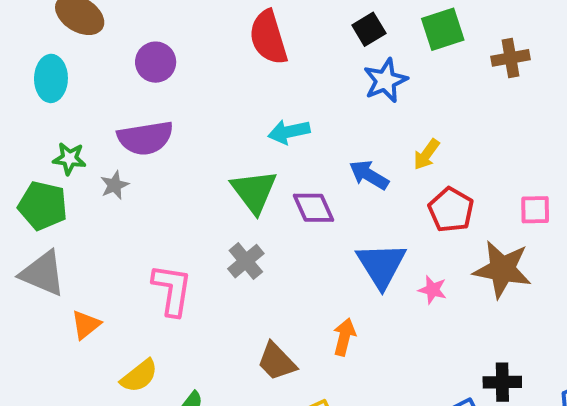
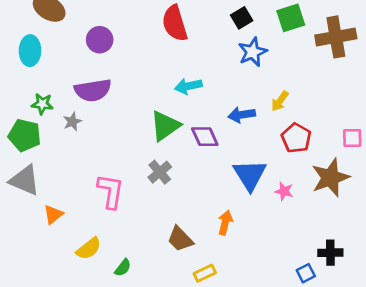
brown cross: (511, 58) -> (336, 37), size x1.6
blue arrow: (369, 175) -> (242, 115), turned -40
green triangle: (254, 191) -> (165, 126), turned 32
brown star: (502, 269) -> (330, 178), turned -30

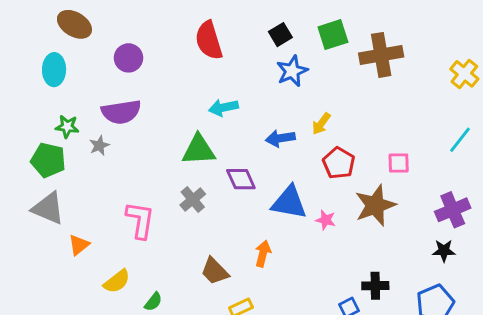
green triangle: (165, 126) -> (199, 150), turned 32
purple diamond: (205, 137) -> (241, 179), moved
blue triangle: (250, 175) -> (289, 202), turned -48

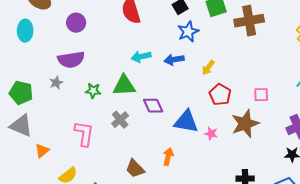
green star: (67, 127) -> (93, 91), moved
blue arrow: (280, 138) -> (174, 60), moved

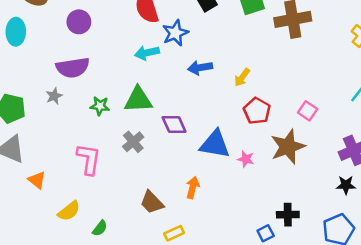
blue star: (188, 32) -> (175, 33), moved
cyan arrow: (141, 57) -> (147, 53), moved
pink square: (261, 95) -> (308, 111), turned 35
orange triangle: (42, 151) -> (37, 180), turned -42

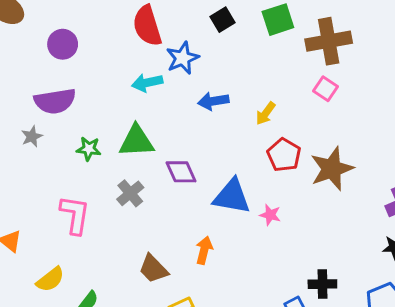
pink square: (308, 111) -> (326, 89), moved
brown star: (288, 147) -> (332, 169), moved

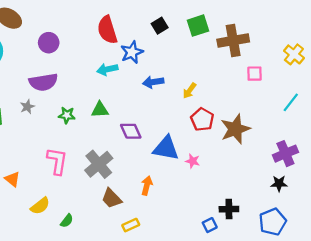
pink square: (326, 89) -> (255, 74), moved, turned -35
green triangle: (136, 141) -> (100, 110), size x0.7
gray cross: (130, 193) -> (99, 164), moved, size x1.5

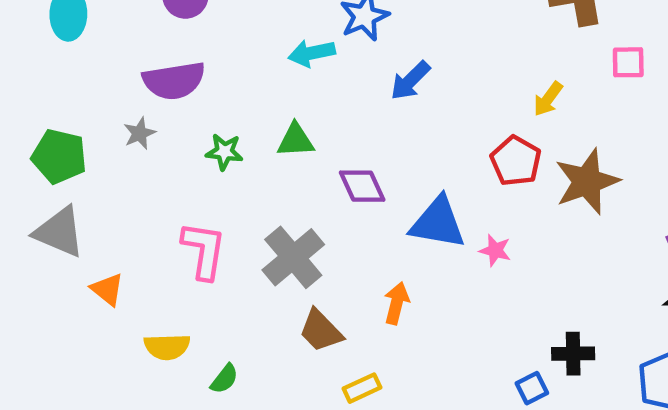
blue arrow: (153, 82) -> (410, 81), turned -36
yellow arrow: (189, 91) -> (548, 99), moved
yellow semicircle: (40, 206) -> (167, 347), turned 36

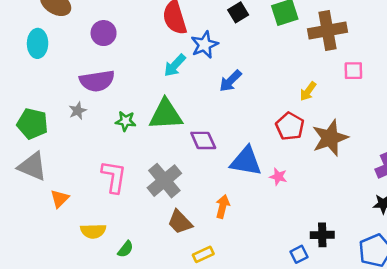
cyan arrow: (312, 53) -> (175, 65), turned -35
green triangle: (296, 140) -> (166, 115), size x1.6
orange triangle: (107, 289) -> (60, 199), turned 36

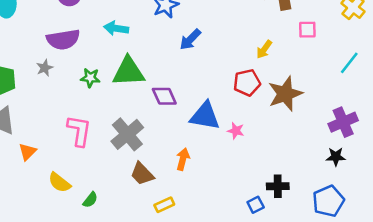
cyan arrow: (175, 65) -> (116, 28), moved, turned 55
red pentagon: (290, 126) -> (247, 83), turned 30
yellow semicircle: (93, 231) -> (59, 183), turned 40

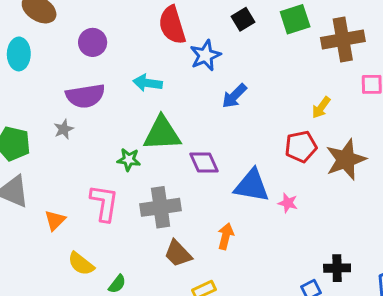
green star: (90, 78) -> (129, 160), moved
gray cross: (127, 134) -> (161, 207), turned 32
orange triangle: (27, 152) -> (55, 220), moved

